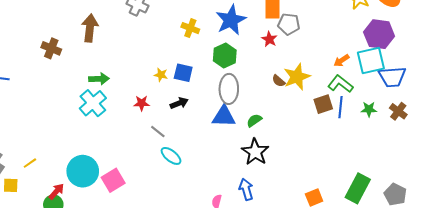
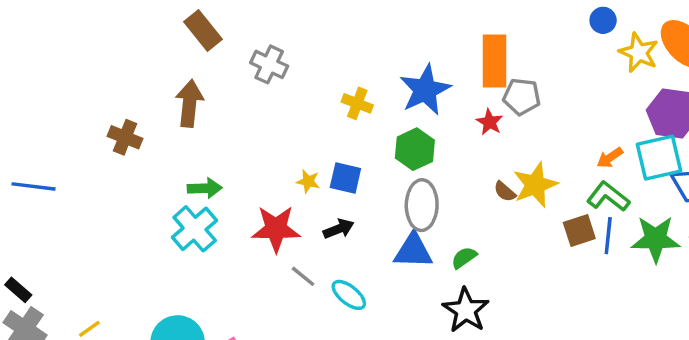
red star: (142, 103) -> (276, 229), size x1.8
green star: (369, 109) -> (656, 239), size x1.8
cyan ellipse: (171, 156) -> (349, 295), moved

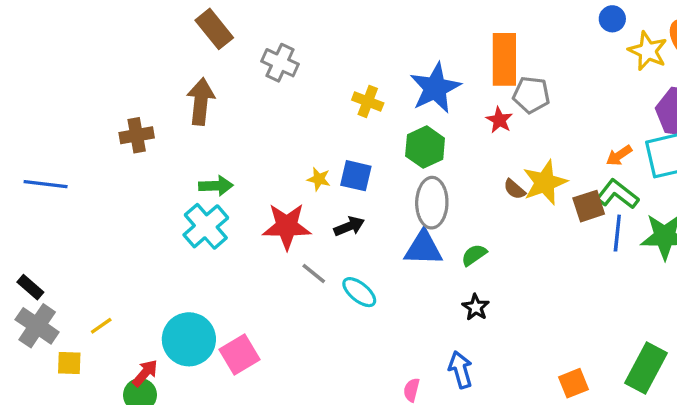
brown cross: (125, 137) -> (137, 135), turned -32
brown square: (579, 231) -> (589, 206), moved
black star: (466, 310) -> (476, 307), size x0.6

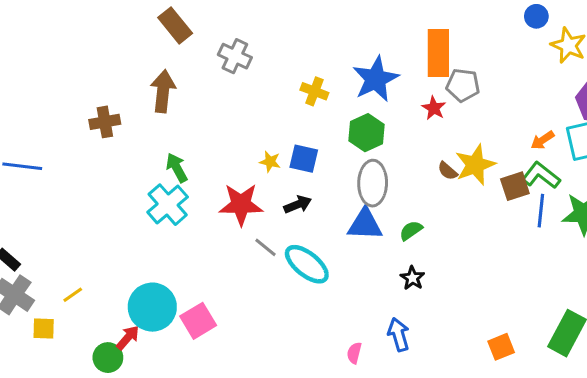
green arrow: (216, 186) -> (177, 168), turned -116
cyan ellipse: (359, 292) -> (307, 264), size x1.4
red arrow: (145, 373) -> (128, 338), moved

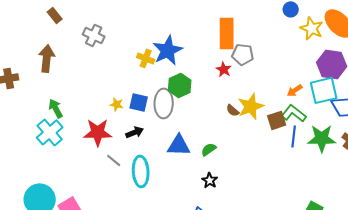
brown rectangle: (175, 25) -> (55, 15), size x0.7
blue star: (376, 79) -> (168, 50), moved
gray ellipse: (373, 183) -> (164, 103), moved
cyan ellipse: (307, 264) -> (141, 171), turned 48

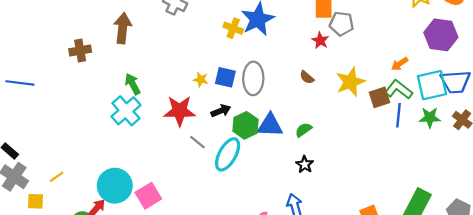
green hexagon: (180, 85) -> (245, 125), moved
cyan square: (324, 90) -> (432, 85), moved
brown semicircle: (233, 110) -> (307, 77), moved
green star: (322, 138) -> (430, 118), size x0.7
cyan ellipse: (141, 171) -> (228, 154), turned 32

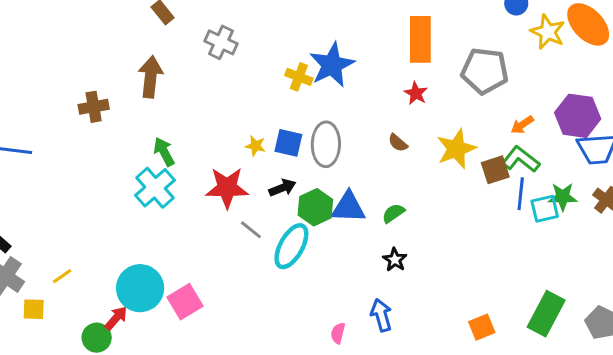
gray pentagon: (342, 24) -> (485, 71), moved, size x1.4
purple hexagon: (441, 35) -> (578, 116), moved
cyan square: (432, 85) -> (545, 209), moved, size x0.7

